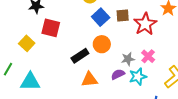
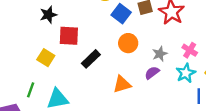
black rectangle: (80, 56) -> (91, 59), moved
pink cross: (148, 56) -> (190, 50), moved
cyan star: (138, 77) -> (186, 73), moved

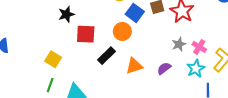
orange circle: (128, 43) -> (122, 31), moved
gray star: (160, 54) -> (179, 44), moved
yellow square: (46, 58) -> (53, 59), moved
orange triangle: (122, 84) -> (134, 66), moved

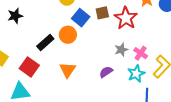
red square: (86, 34) -> (29, 67), moved, turned 30
black rectangle: (106, 56) -> (45, 43), moved
orange triangle: (134, 66) -> (68, 70), moved, turned -42

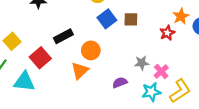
red star: (126, 18) -> (167, 33), moved, size x0.6
orange circle: (68, 35) -> (91, 50), moved

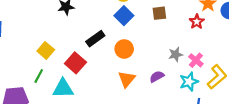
blue square: (107, 19) -> (124, 16), moved
orange triangle: (80, 71) -> (127, 79), moved

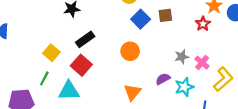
blue square: (124, 16) -> (141, 19), moved
black rectangle: (95, 39) -> (85, 39), moved
orange triangle: (127, 79) -> (132, 92), moved
cyan star: (189, 82) -> (184, 87), moved

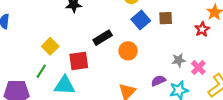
black rectangle: (85, 39) -> (103, 38), moved
red square: (81, 65) -> (79, 61), turned 36

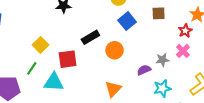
brown square: (166, 18) -> (159, 13), moved
pink cross: (198, 68) -> (183, 51), moved
purple semicircle: (158, 81) -> (144, 70), moved

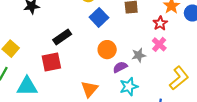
orange circle: (115, 50) -> (107, 50), moved
red square: (68, 59) -> (51, 62), moved
cyan star: (162, 88) -> (129, 87), moved

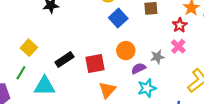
black rectangle: (62, 37) -> (64, 59), moved
red square: (51, 62) -> (95, 64), moved

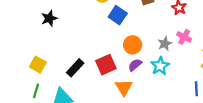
pink cross: (178, 46) -> (184, 37), moved
purple semicircle: (139, 68) -> (135, 65), moved
cyan star: (147, 88) -> (160, 66), moved

